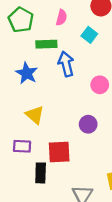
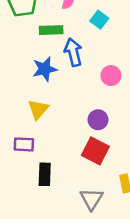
blue star: (27, 73) -> (45, 69), moved, turned 30
yellow triangle: (35, 115) -> (38, 109), turned 30
red square: (59, 152) -> (95, 151), moved, turned 30

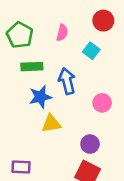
green rectangle: (51, 30) -> (32, 67), moved
yellow triangle: (38, 109) -> (51, 123), moved, turned 40

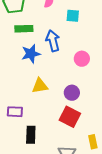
cyan square: (91, 51) -> (73, 16), turned -32
yellow triangle: (51, 123) -> (40, 86), moved

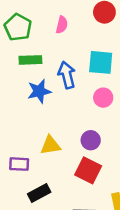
cyan square: (73, 16) -> (101, 62), moved, size x1.5
yellow triangle: (40, 86) -> (51, 145), moved
black rectangle: (31, 135) -> (39, 193), turned 60

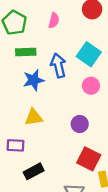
cyan square: (101, 62) -> (89, 54), turned 30
yellow triangle: (51, 145) -> (34, 117), moved
red square: (88, 170) -> (89, 159), moved

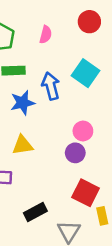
pink circle: (91, 86) -> (83, 131), moved
black rectangle: (34, 171) -> (35, 212), moved

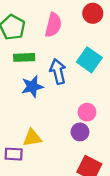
pink semicircle: (46, 35) -> (53, 25), size x1.5
yellow triangle: (23, 145) -> (32, 138), moved

